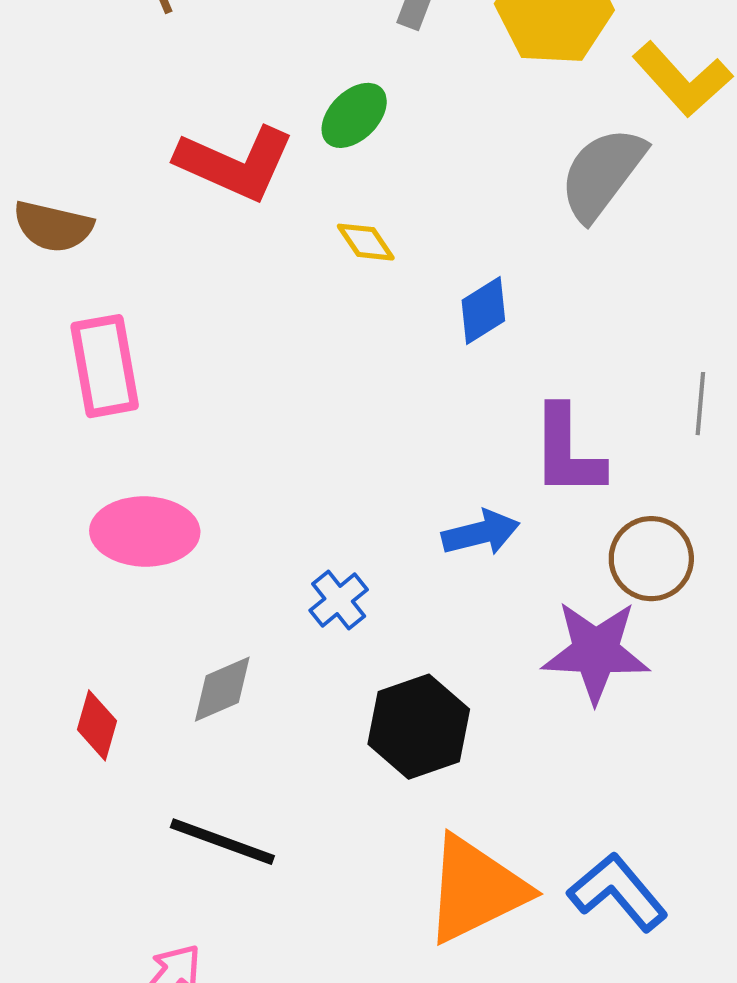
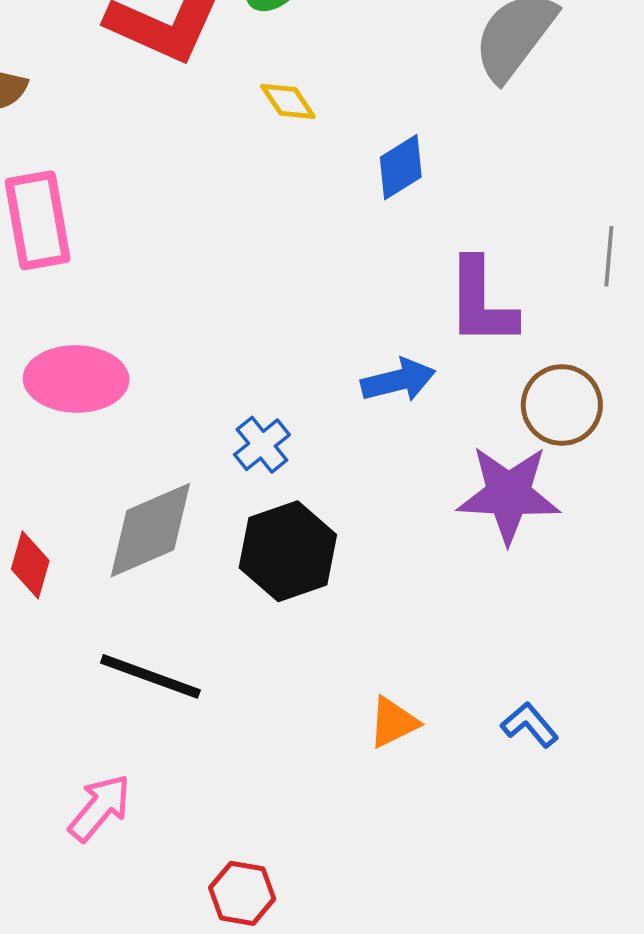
gray diamond: (222, 689) -> (150, 530), size x1.5
black hexagon: (419, 727) -> (288, 551), moved
orange triangle: (476, 889) -> (393, 722), size x0.5
blue L-shape: (618, 892) -> (530, 725), size x0.6

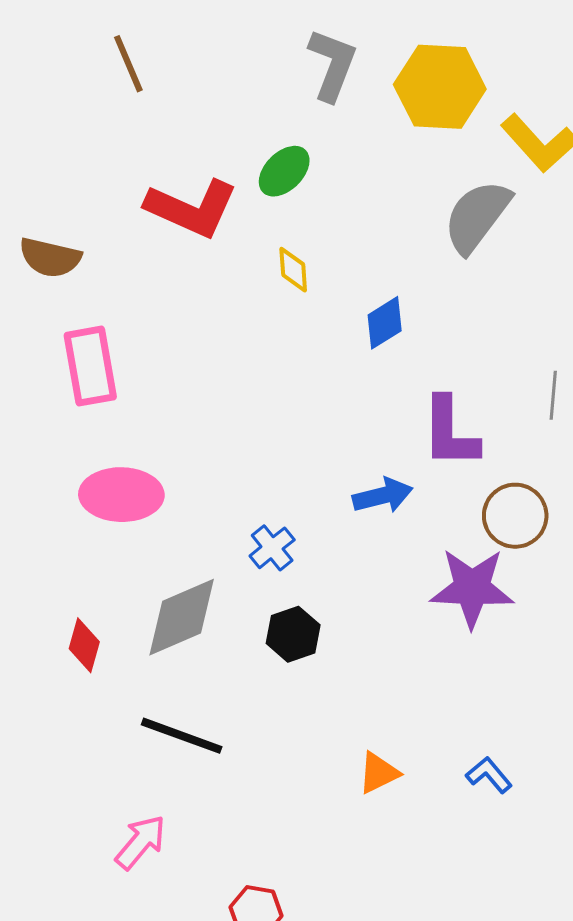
yellow diamond: (288, 101) -> (293, 270), turned 30
black hexagon: (288, 551) -> (293, 634), size x0.7

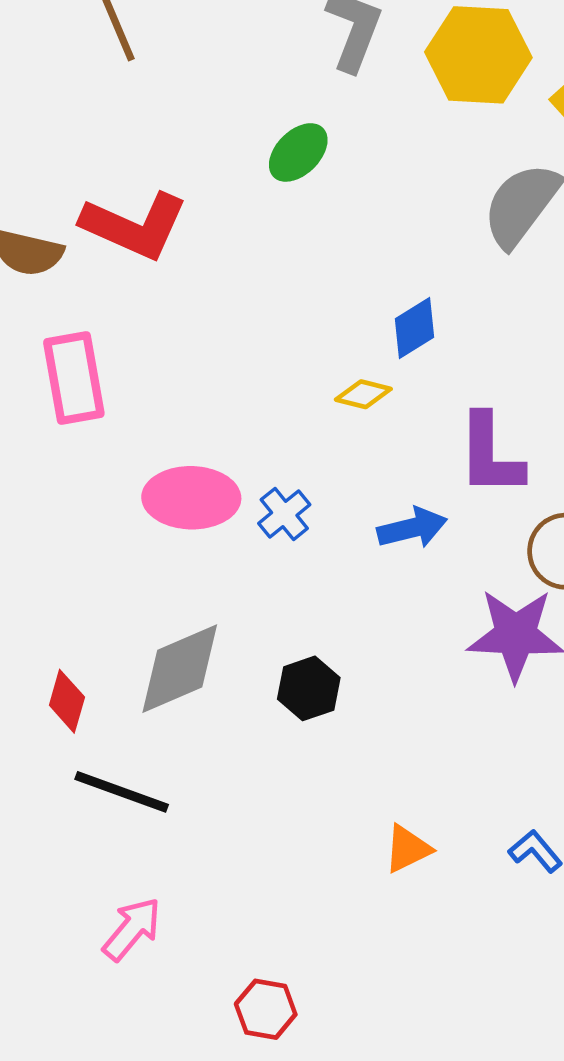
red L-shape: (192, 208) -> (134, 226), moved
yellow diamond: (293, 270) -> (363, 394), moved, turned -72
pink ellipse: (121, 495) -> (191, 498), moved
blue cross: (272, 548) -> (284, 514), moved
black line: (182, 736) -> (122, 792), moved

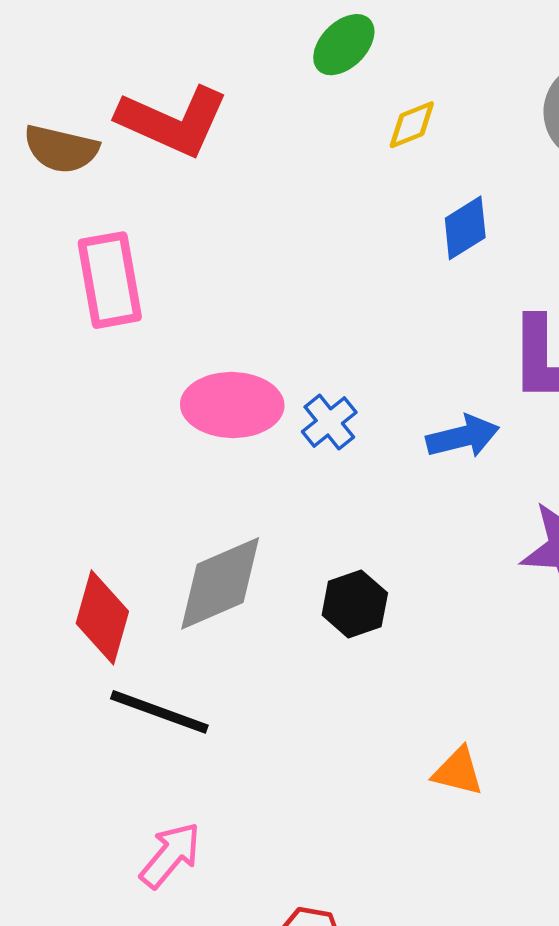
yellow diamond: (363, 394) -> (412, 125), moved, turned -36
red diamond: (67, 701) -> (102, 617), size x1.4
orange triangle: (408, 849) -> (458, 771), turned 40

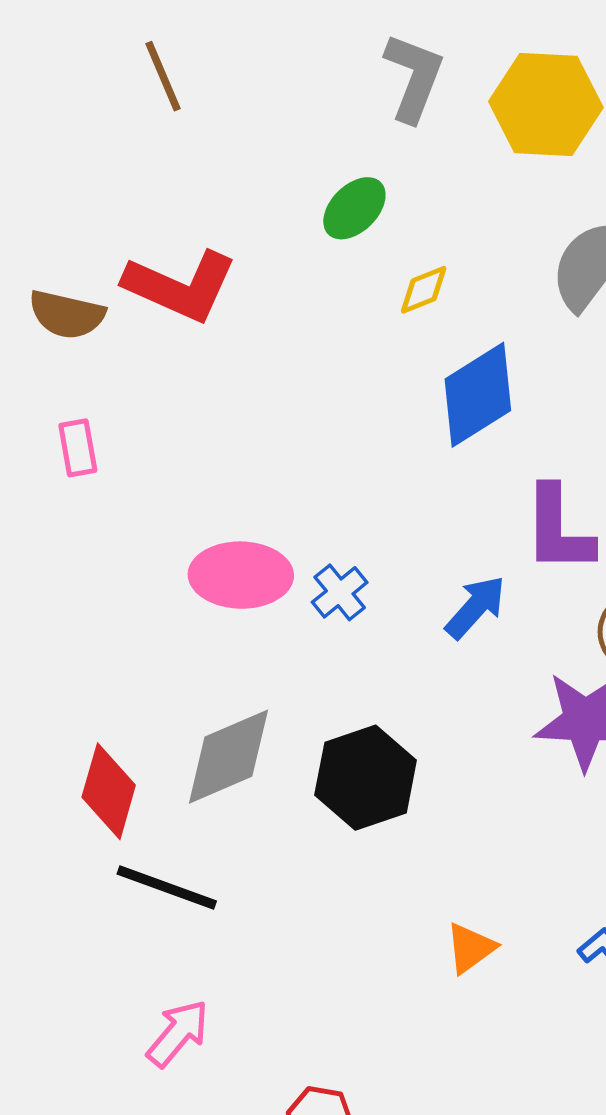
blue diamond: (465, 228) -> (478, 395), size x1.6
pink rectangle: (110, 280) -> (78, 448), moved, size x0.6
blue arrow: (463, 437) -> (475, 607), turned -34
black hexagon: (355, 604) -> (366, 778), size x1.5
orange triangle: (458, 771) -> (471, 948), turned -50

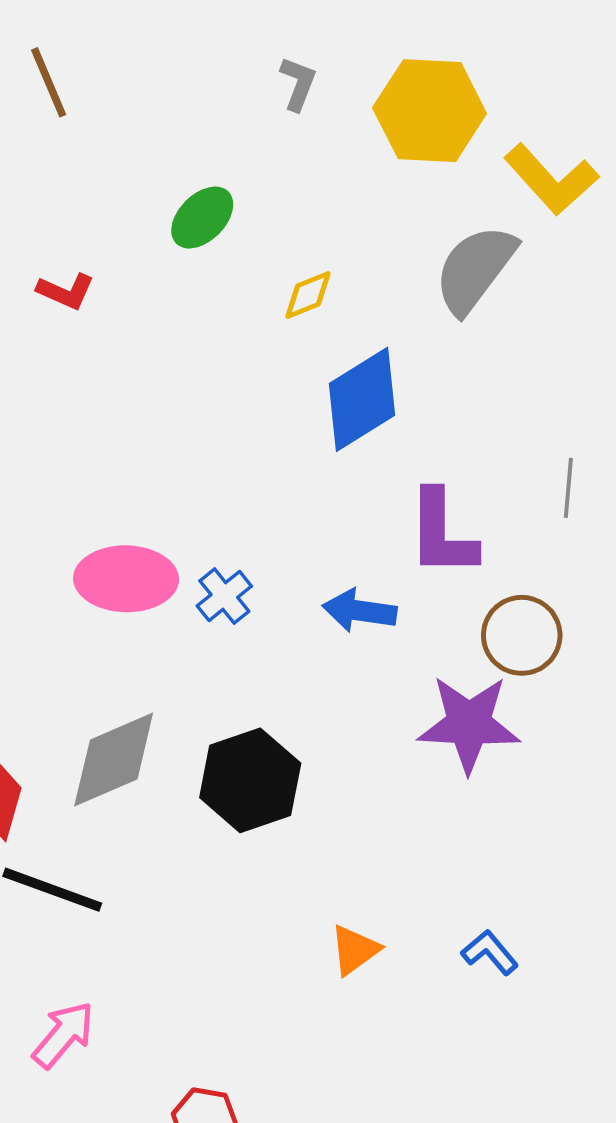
gray L-shape: (414, 77) -> (298, 84), size x0.6
green ellipse: (354, 208) -> (202, 218), moved
red L-shape: (180, 286) -> (66, 291), size x0.5
blue arrow: (475, 607) -> (360, 611), turned -124

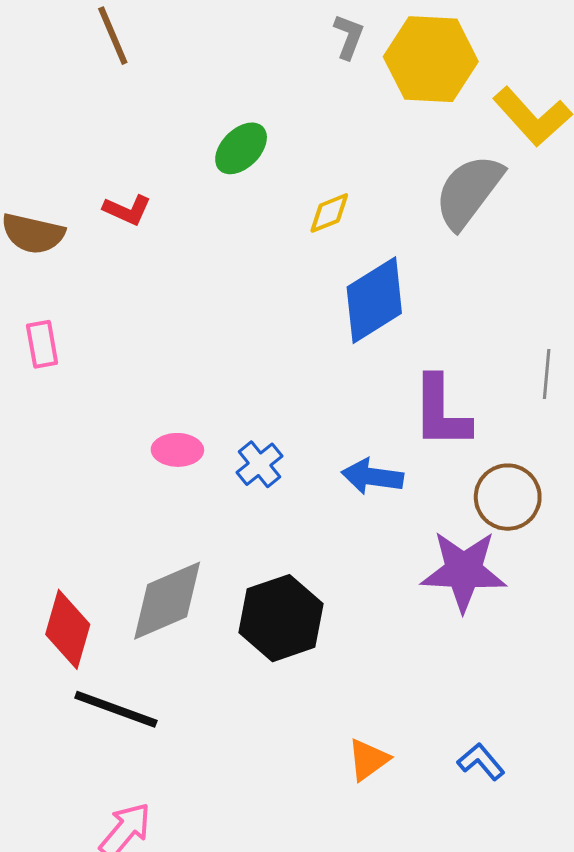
gray L-shape: (298, 84) -> (349, 37), moved
pink ellipse: (126, 579) -> (177, 450), size x0.6

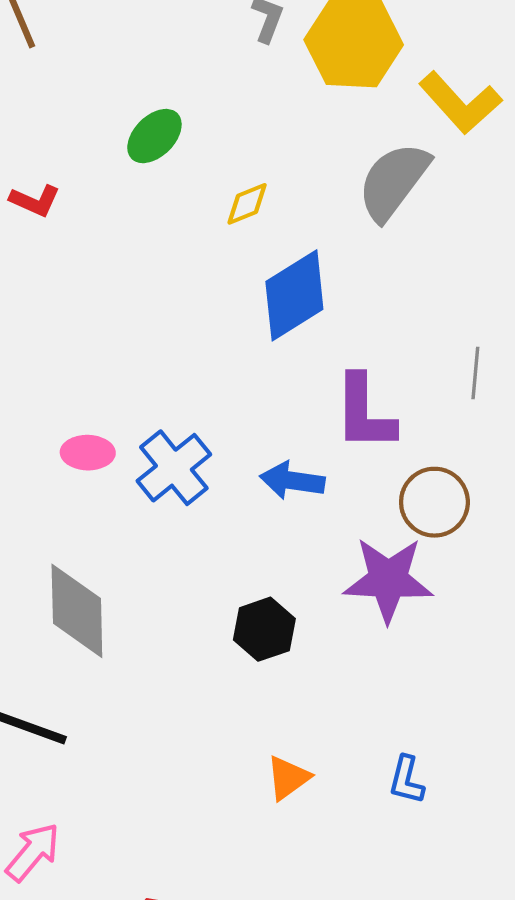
blue cross: (259, 464) -> (174, 468), size x1.5
gray diamond: (167, 601) -> (77, 611), turned -68
black hexagon: (281, 618) -> (264, 629), moved, size x0.7
blue L-shape: (481, 762) -> (406, 780), turned -126

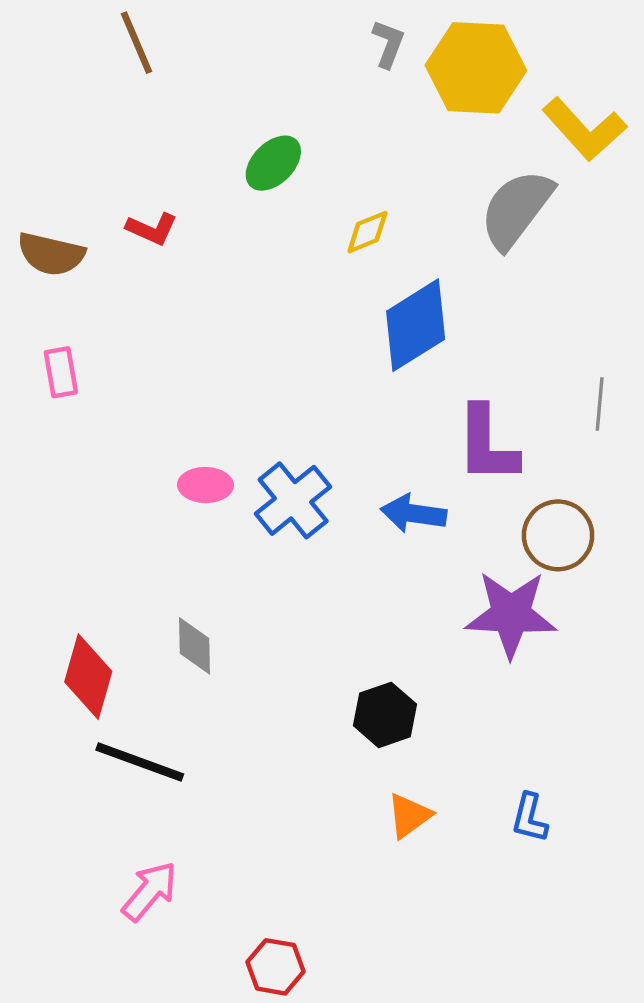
gray diamond: (77, 611) -> (194, 646), size x0.6
black hexagon: (264, 629) -> (385, 715), moved

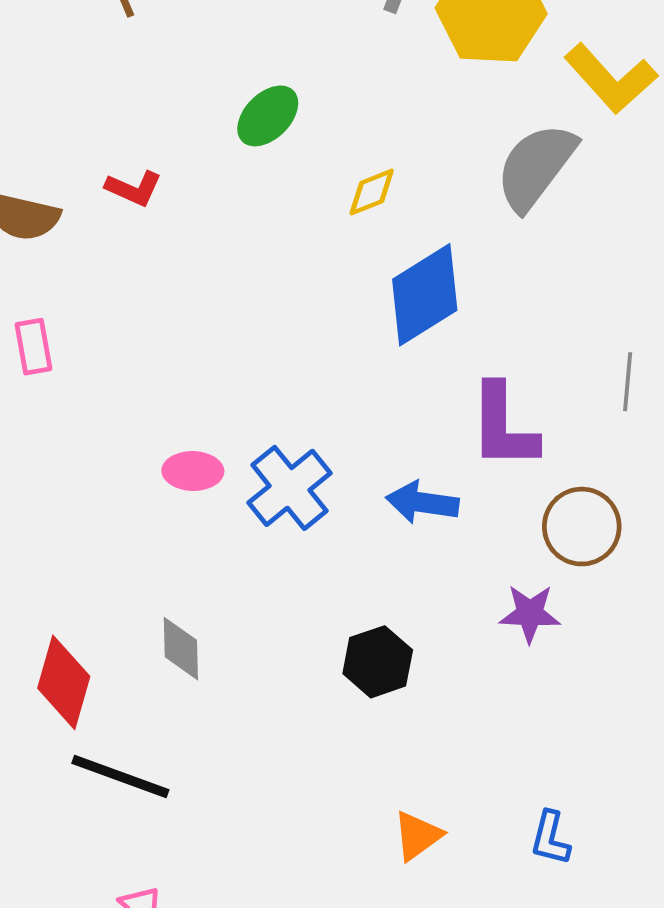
purple star: (511, 614) -> (530, 613), size x0.6
black hexagon: (385, 715) -> (378, 662), moved

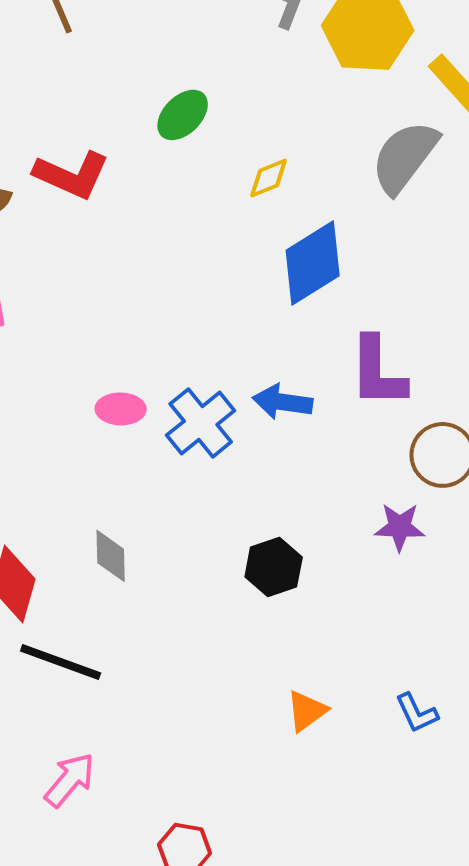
red L-shape: (134, 188) -> (72, 175), size x1.6
blue arrow: (422, 502) -> (283, 402), moved
blue L-shape: (550, 838) -> (417, 713), turned -39

